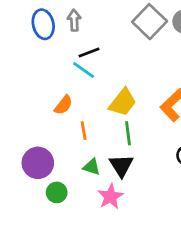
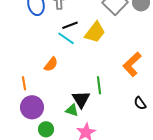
yellow trapezoid: (123, 102) -> (95, 32), moved
orange line: (84, 131) -> (24, 83), moved
black triangle: (121, 166) -> (81, 99), moved

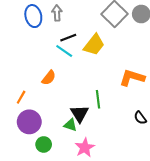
orange L-shape: (132, 64) -> (132, 78), turned 60
orange line: (24, 83) -> (21, 97), turned 40

